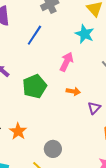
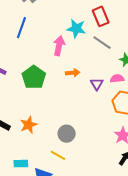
cyan star: (85, 34) -> (76, 29), moved
orange star: (18, 131) -> (29, 125), turned 30

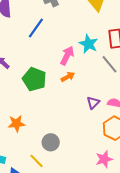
orange arrow: (73, 73) -> (68, 77), moved, turned -40
green pentagon: (34, 77) -> (34, 79), turned -30

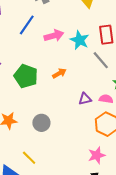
pink arrow: (67, 56) -> (54, 36), moved, turned 48
purple triangle: (93, 103) -> (85, 99), turned 32
gray circle: (51, 142) -> (41, 123), moved

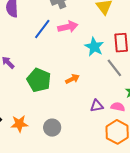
pink arrow: (54, 36) -> (68, 27), moved

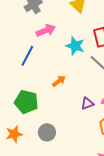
blue line: (42, 29) -> (27, 56), moved
green pentagon: (39, 80) -> (26, 102), moved

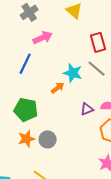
cyan star: (75, 46) -> (73, 73), moved
orange star: (14, 134) -> (26, 139), moved

